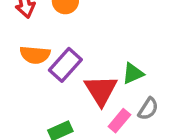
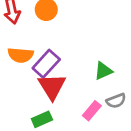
red triangle: (101, 90) -> (52, 86), moved
gray semicircle: (148, 109) -> (116, 101), turned 36

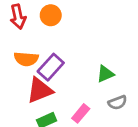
red triangle: (52, 86) -> (40, 90), moved, turned 40
pink rectangle: (92, 111) -> (81, 113), moved

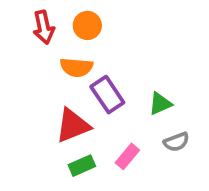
orange semicircle: (26, 59) -> (76, 67), moved
purple rectangle: (51, 67) -> (107, 95), moved, turned -76

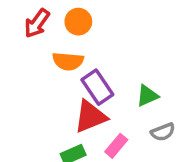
red arrow: (44, 27) -> (37, 23), turned 48
red triangle: (73, 126) -> (90, 116), moved

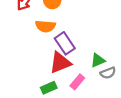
green triangle: (147, 96) -> (98, 60), moved

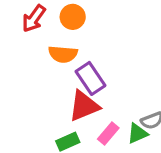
green triangle: (98, 60) -> (137, 133), moved

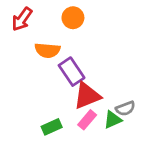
orange circle: (73, 17) -> (73, 18), moved
red triangle: (84, 106) -> (87, 96), moved

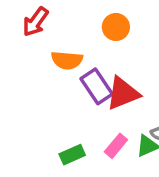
orange circle: (73, 18) -> (116, 27), moved
red triangle: (87, 96) -> (123, 93), moved

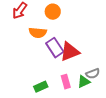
orange circle: (116, 27) -> (53, 12), moved
pink rectangle: (116, 146) -> (66, 82), turned -56

